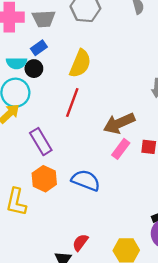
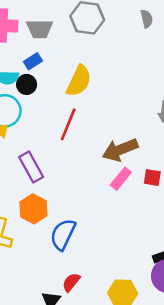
blue semicircle: (86, 180) -> (63, 234), moved, turned -88

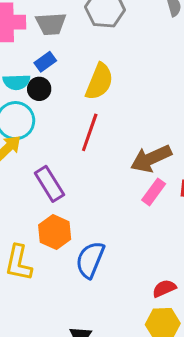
red semicircle: (71, 282) -> (164, 288), moved, turned 30

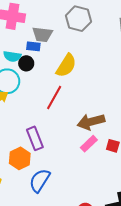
gray trapezoid: (51, 24) -> (42, 34), moved
blue rectangle: (45, 62) -> (33, 46), turned 32
purple rectangle: (49, 184) -> (35, 138), moved

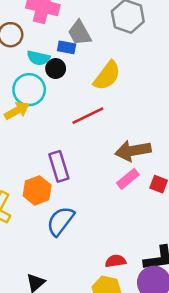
gray trapezoid: (42, 34) -> (80, 33), turned 50
red line: (54, 98) -> (88, 116), turned 30

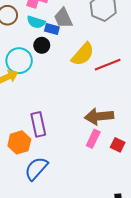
cyan semicircle: (38, 58) -> (36, 22), moved
red line: (88, 116) -> (108, 65), moved
pink rectangle: (128, 179) -> (93, 139), turned -30

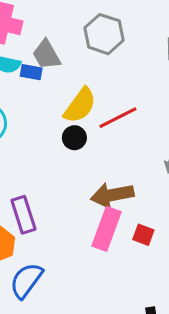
black circle: (42, 45) -> (74, 138), moved
pink rectangle: (93, 139) -> (106, 229), size x1.5

